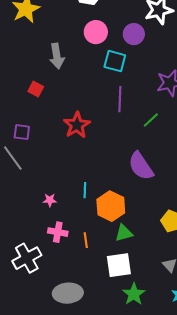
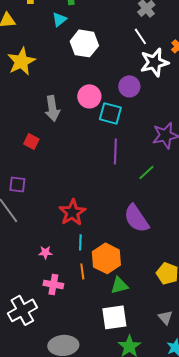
pink circle: (96, 32) -> (89, 96), moved
red star: (77, 125) -> (72, 212), moved
orange line: (86, 240) -> (82, 271), moved

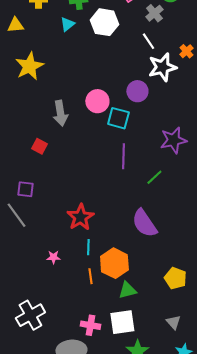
white hexagon: (84, 43) -> (104, 22), moved
pink cross: (53, 284) -> (90, 325), moved

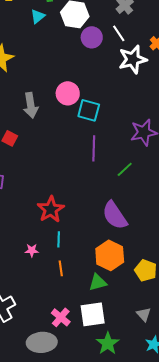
purple circle: (137, 91) -> (92, 37), moved
pink star: (53, 257) -> (32, 250), moved
orange hexagon: (114, 263) -> (110, 255), moved
pink cross: (90, 325) -> (61, 317), turned 30

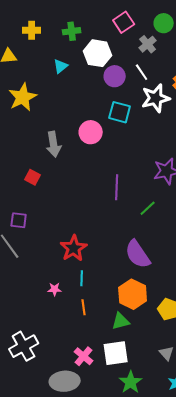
cyan triangle: (38, 16) -> (61, 66), moved
cyan square: (89, 110) -> (120, 112), moved

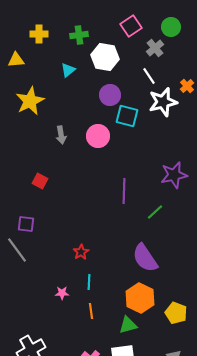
purple circle: (115, 76) -> (110, 95), moved
gray arrow: (54, 144) -> (61, 135), moved, size x0.7
red star: (74, 248) -> (81, 252), size x0.6

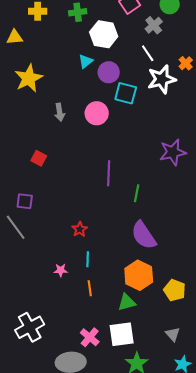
cyan triangle: (68, 70) -> (86, 61), moved
purple line: (124, 191) -> (109, 173), moved
green line: (155, 212) -> (137, 193), moved, turned -36

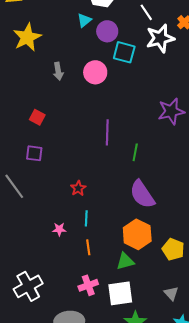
purple square: (25, 201) -> (34, 153), moved
pink cross: (90, 337) -> (88, 285), moved, turned 30

